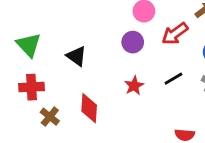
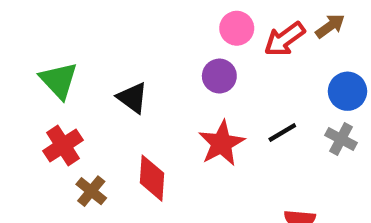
red arrow: (175, 34) -> (285, 39), moved
red star: (134, 86) -> (222, 143), size x1.5
red cross: (31, 87) -> (63, 146), turned -30

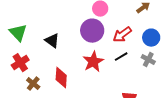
red arrow: (285, 39) -> (122, 35), moved
purple circle: (219, 76) -> (92, 31), size x1.5

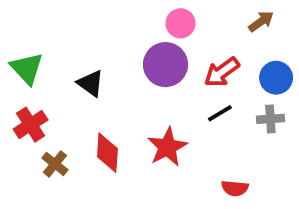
gray cross: (148, 60) -> (270, 119), turned -32
red star: (93, 62) -> (167, 147), moved

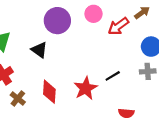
purple circle: (166, 65) -> (57, 21), moved
red arrow: (222, 72) -> (118, 26), moved
black line: (220, 113) -> (113, 76), moved

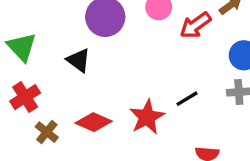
red diamond: (49, 92) -> (94, 122), turned -70

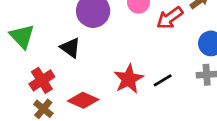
red cross: (25, 97) -> (42, 80), moved
red star: (147, 117) -> (129, 79), moved

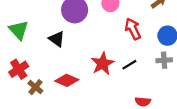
red arrow: (170, 18) -> (133, 29), moved, turned 100
red cross: (42, 80) -> (19, 69), moved

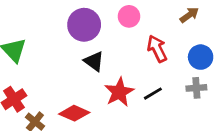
black triangle: (57, 39) -> (94, 61), moved

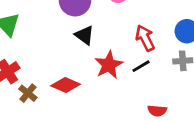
red arrow: (157, 49) -> (145, 38), moved

